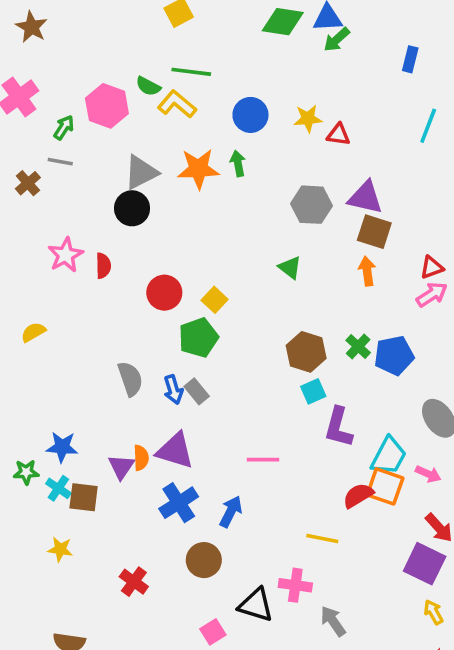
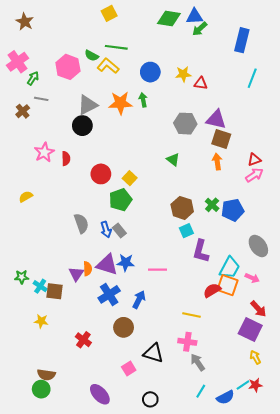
blue rectangle: (410, 59) -> (242, 40), size x1.6
green arrow: (64, 128) -> (33, 78), moved
blue star: (62, 447) -> (126, 262), moved
pink cross: (295, 585) -> (187, 342), moved

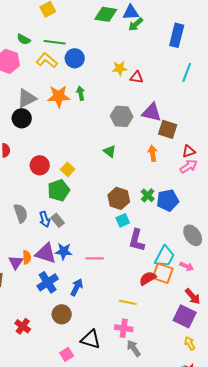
green semicircle: (92, 56) -> (24, 39), moved
blue circle: (150, 72) -> (75, 58), moved
brown square: (221, 139) -> (168, 129), moved

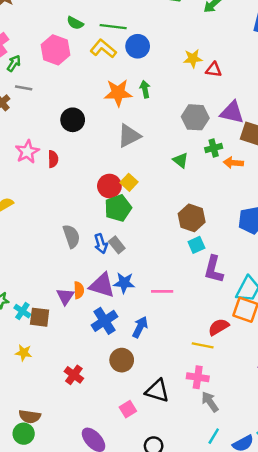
gray triangle: (27, 98) -> (129, 136), moved
orange arrow: (153, 153) -> (233, 163), turned -77
red circle: (40, 165) -> (109, 186), moved
green cross: (148, 195) -> (214, 148), moved, turned 32
red semicircle: (148, 278) -> (219, 327), moved

